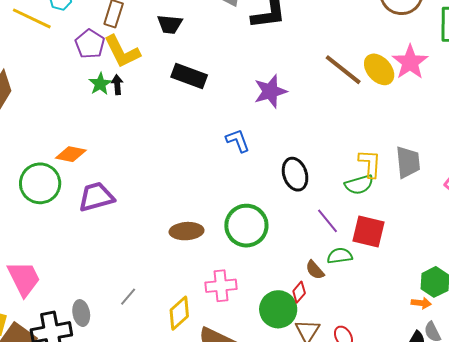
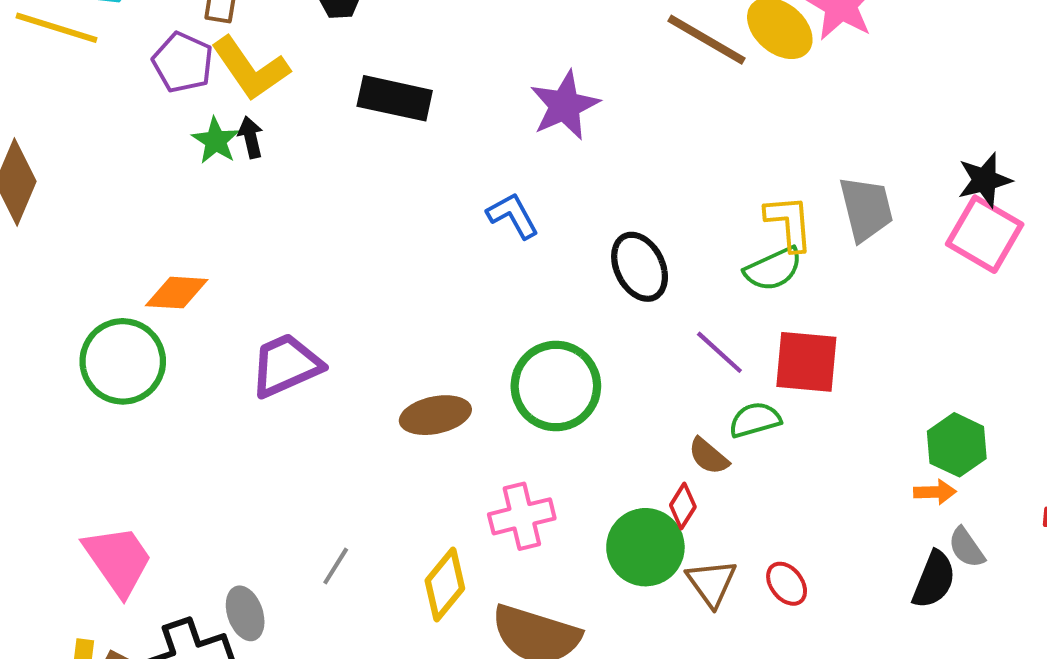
purple trapezoid: (96, 197) -> (286, 365), moved

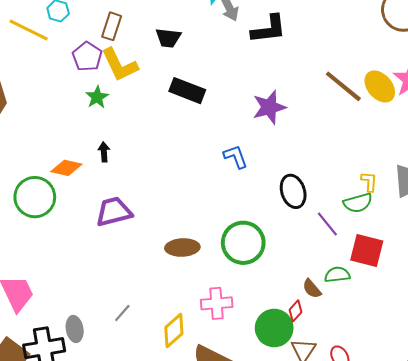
black arrow: (251, 137) -> (104, 152), moved
yellow L-shape: (789, 223) -> (369, 182), size x0.7
purple line: (719, 352) -> (327, 224), moved

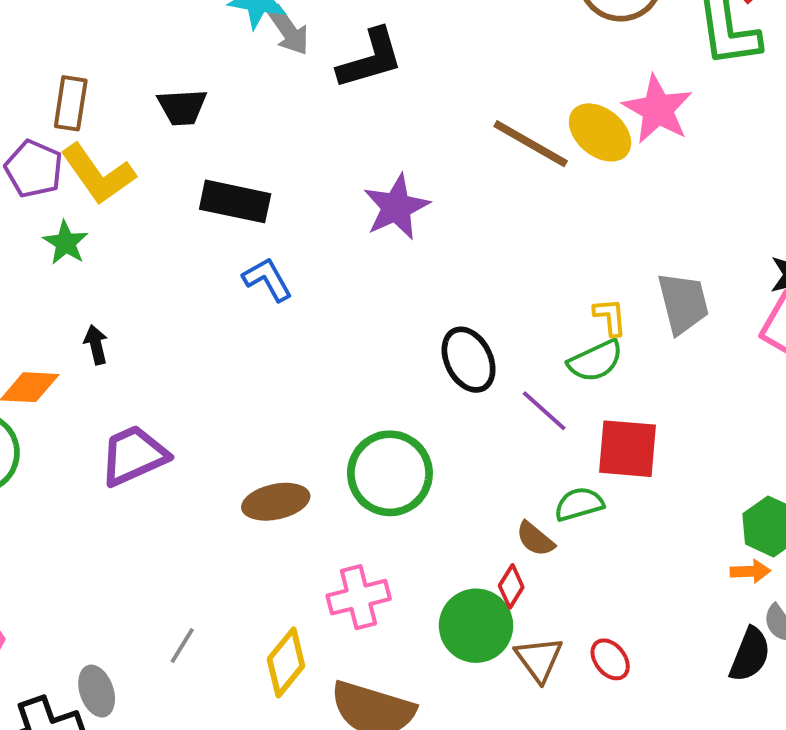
blue L-shape: (236, 157) -> (267, 279), moved

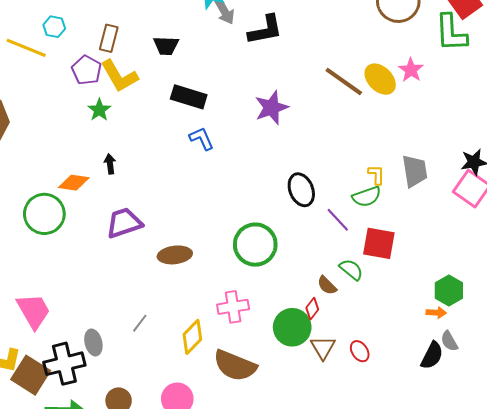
pink star: (658, 109) -> (411, 70), size x0.7
brown ellipse: (276, 502) -> (175, 255), moved
green semicircle: (579, 504) -> (351, 270), turned 50

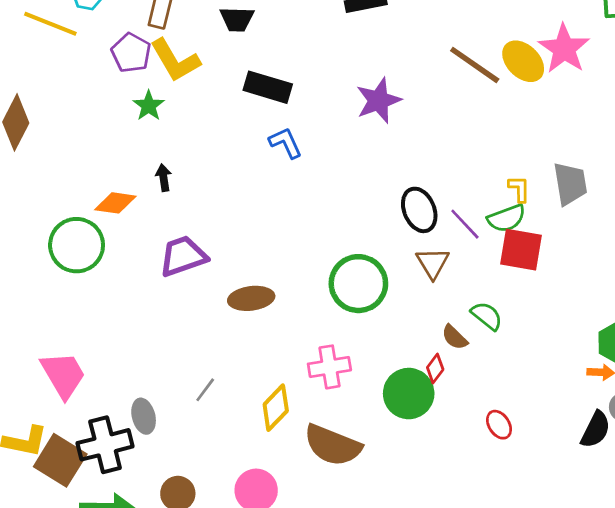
pink star: (411, 70) -> (564, 49), size x1.5
purple line: (338, 220) -> (465, 224), moved
red square: (379, 243) -> (521, 250), moved
brown triangle: (323, 348) -> (433, 263), moved

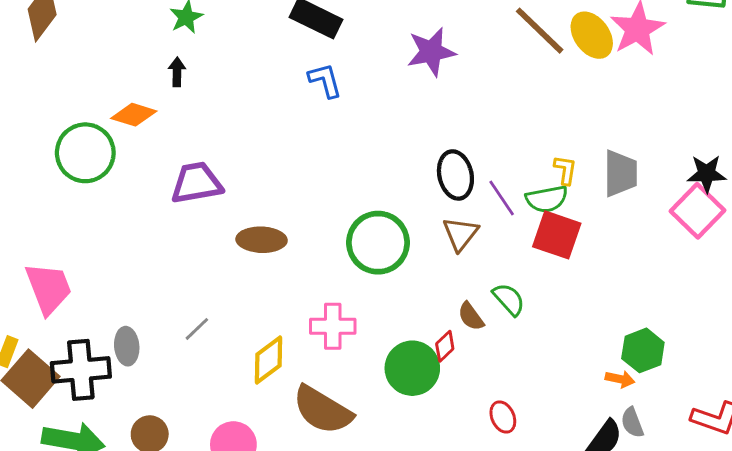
black arrow: (164, 178) -> (177, 72), moved

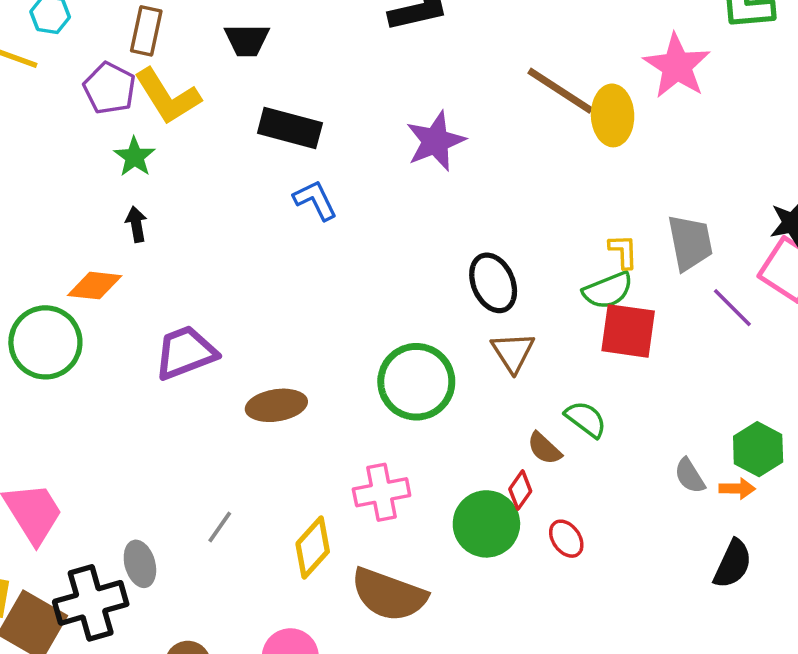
yellow ellipse: (592, 35) -> (613, 115), moved, turned 45
purple line: (502, 198) -> (732, 308), moved
red ellipse: (503, 417) -> (566, 539), moved
gray semicircle: (632, 422) -> (690, 476), moved

